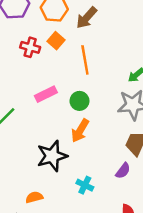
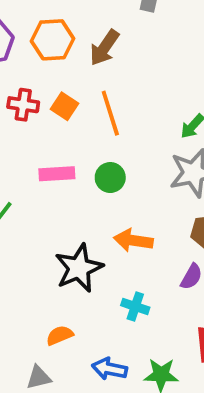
orange square: (56, 41) -> (64, 106), moved
pink rectangle: (46, 94) -> (57, 174), turned 30
orange arrow: (80, 131) -> (133, 240), moved, turned 75

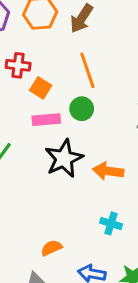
orange square: (64, 106) -> (41, 88), moved
green circle: (110, 178) -> (82, 109), moved
black star: (79, 268) -> (64, 159), moved

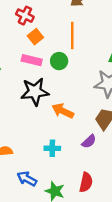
cyan cross: (111, 223) -> (52, 148), turned -35

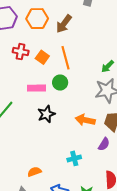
orange square: (35, 37) -> (42, 57), moved
black star: (35, 92) -> (46, 114), size x0.7
orange arrow: (63, 111) -> (85, 120), moved

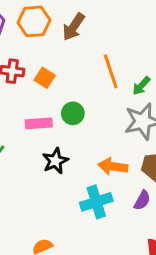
orange line: (65, 58) -> (111, 71), moved
cyan cross: (74, 158) -> (96, 202), moved, size x1.5

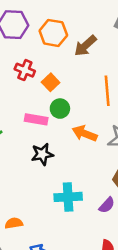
green circle: (73, 113) -> (60, 109), moved
orange arrow: (113, 166) -> (85, 133), moved

